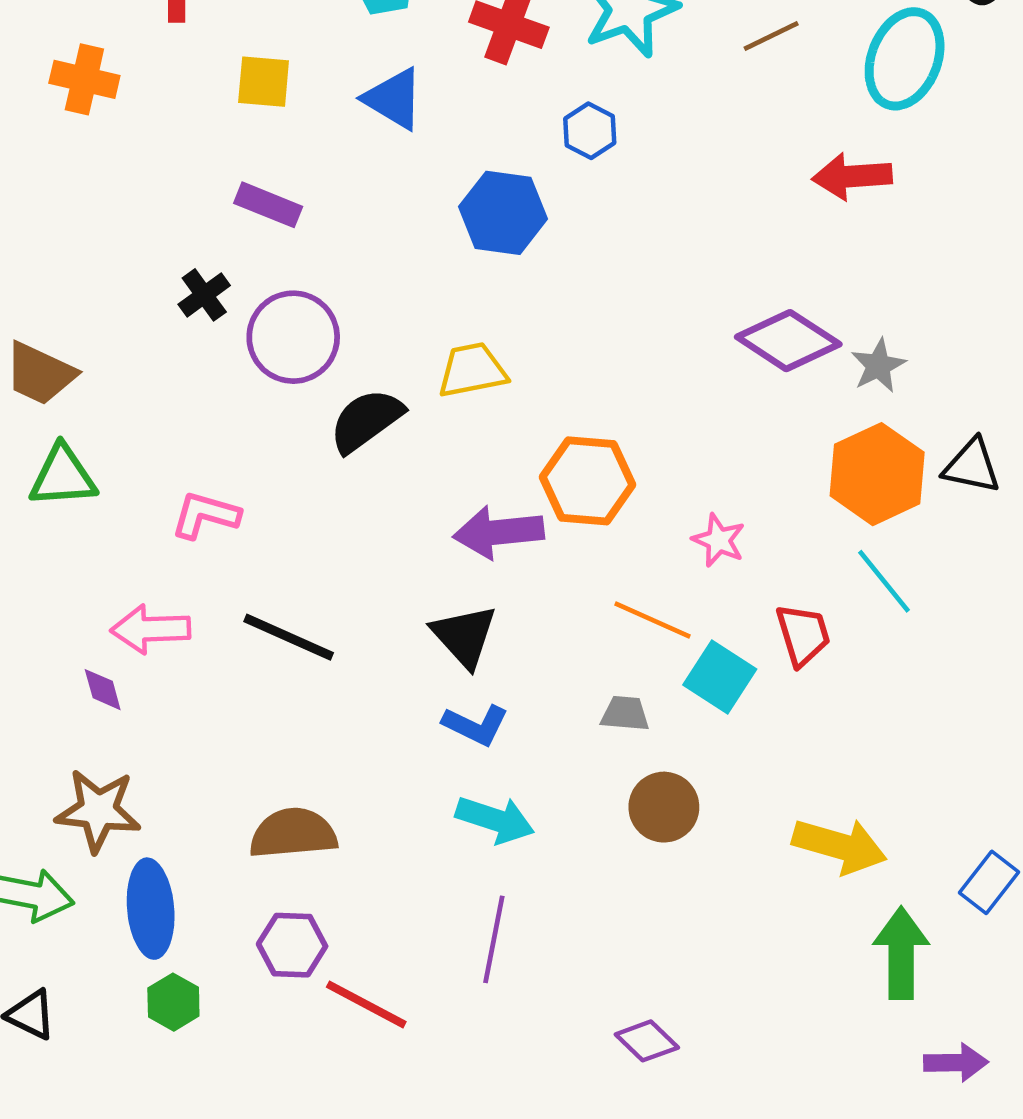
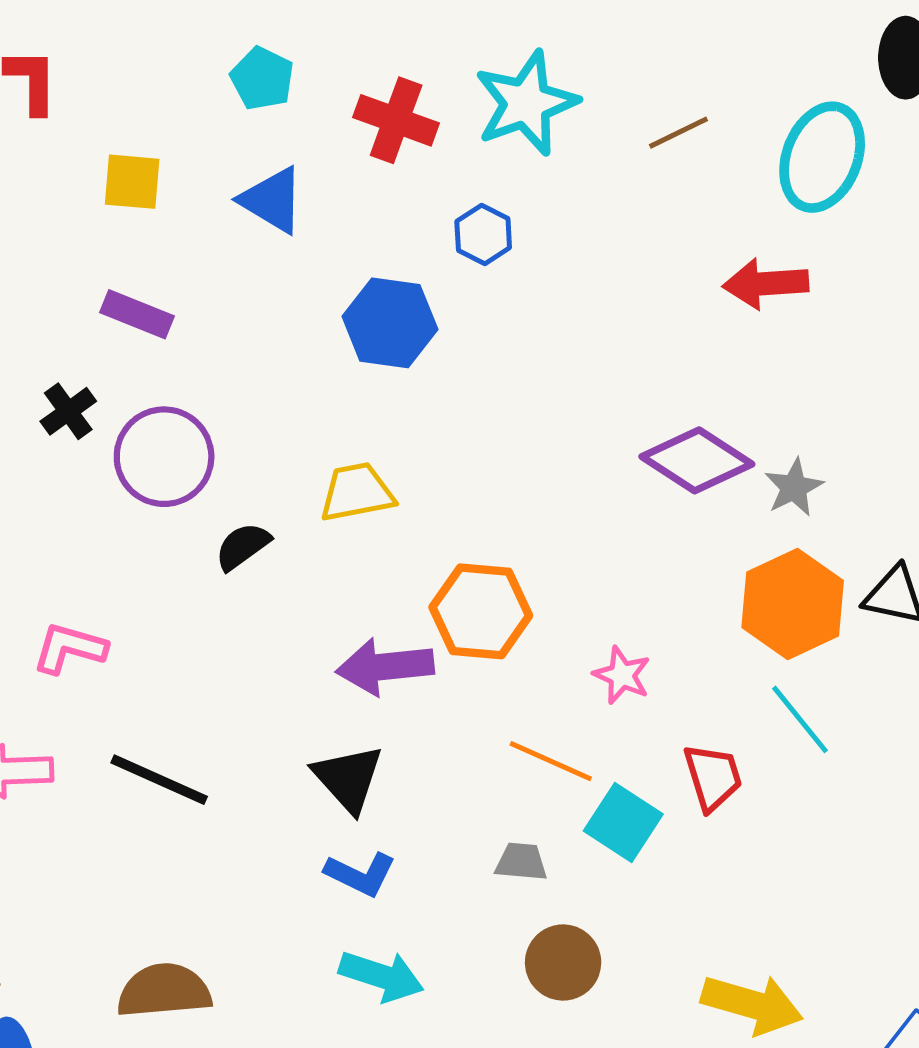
black semicircle: (366, 420) -> (243, 546), size x0.7

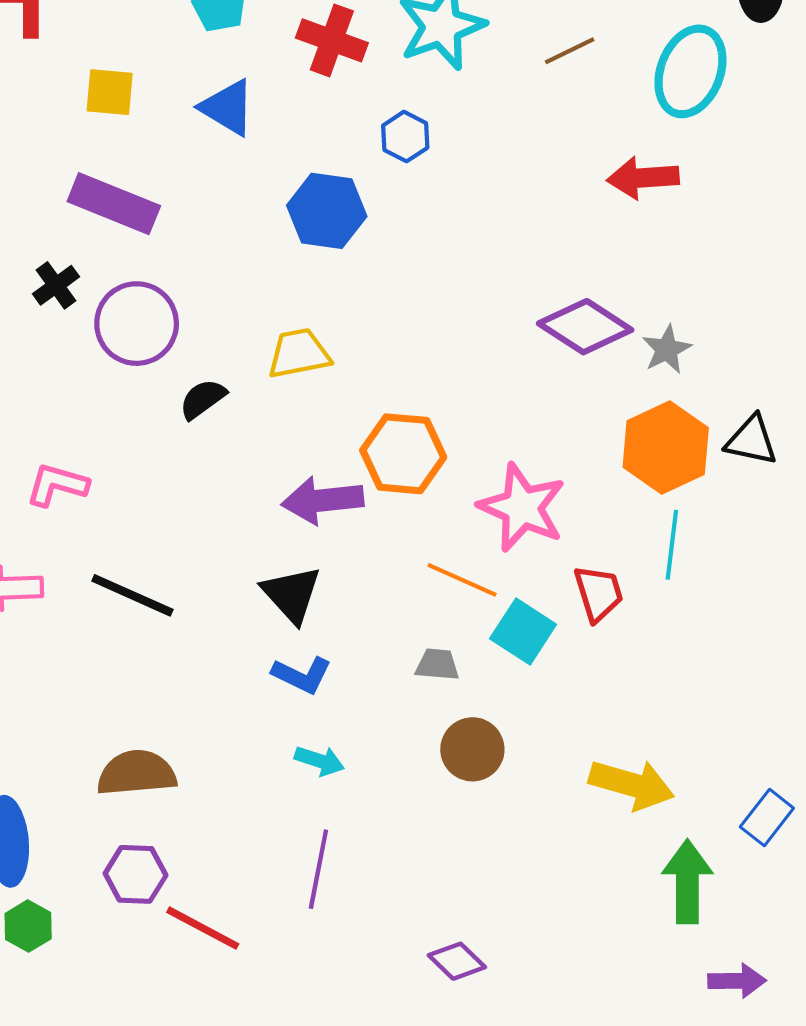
purple rectangle: (137, 314) -> (114, 204), size x1.5
pink star: (622, 675) -> (522, 508), size x1.8
cyan line: (800, 719) -> (672, 545), turned 46
cyan arrow: (381, 976) -> (319, 761), size x0.7

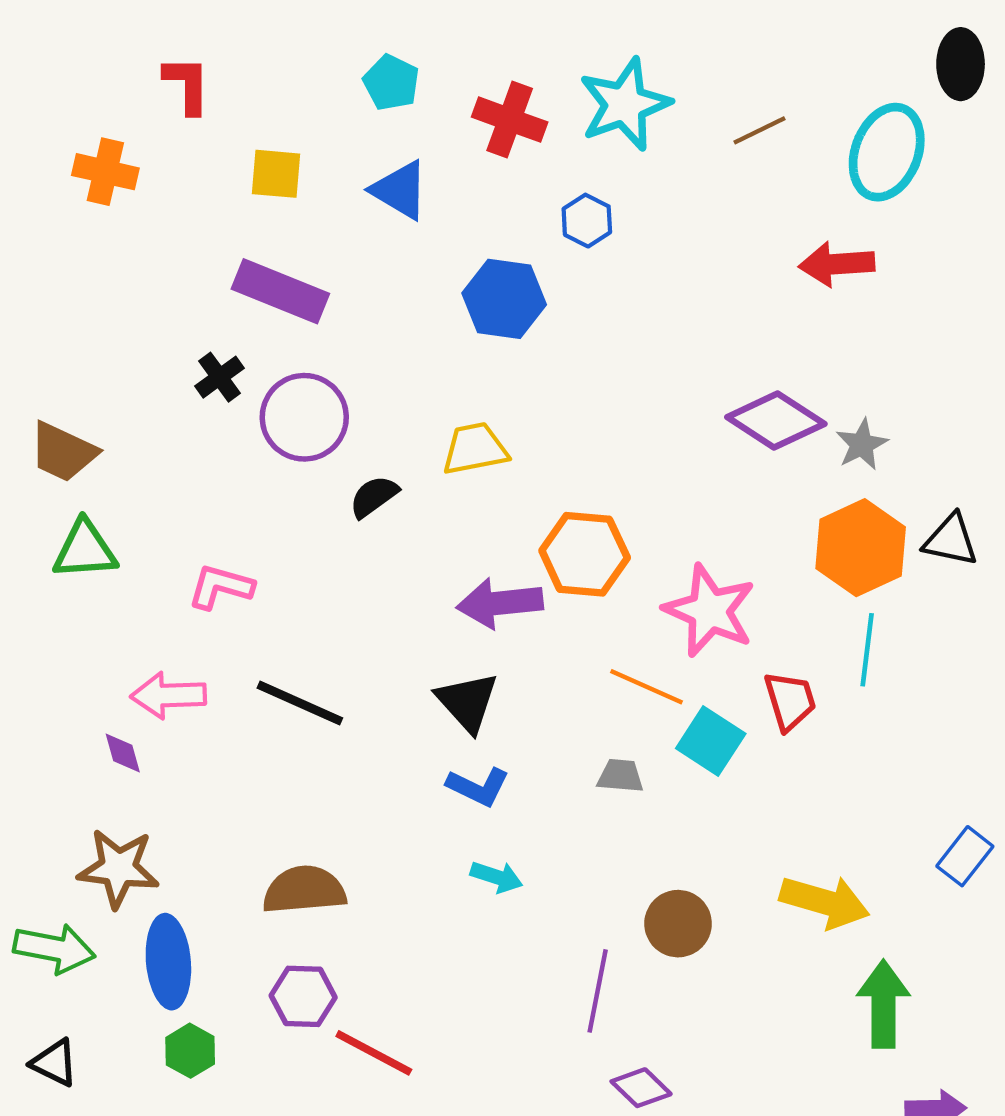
brown circle: (472, 749) -> (678, 924), moved
blue rectangle: (767, 818) -> (965, 856), moved
purple line: (318, 869) -> (598, 991), moved

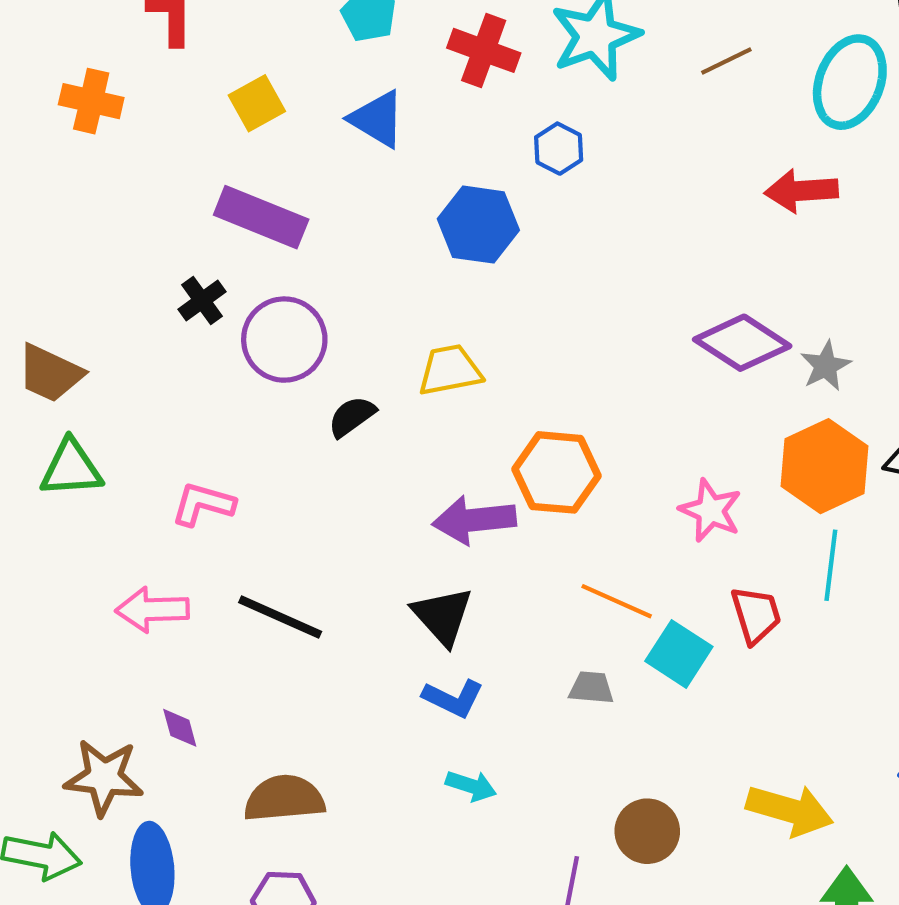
yellow square: (276, 174) -> (257, 103), turned -34
pink star: (710, 611) -> (711, 510), moved, size x0.7
purple diamond: (123, 753) -> (180, 728), moved

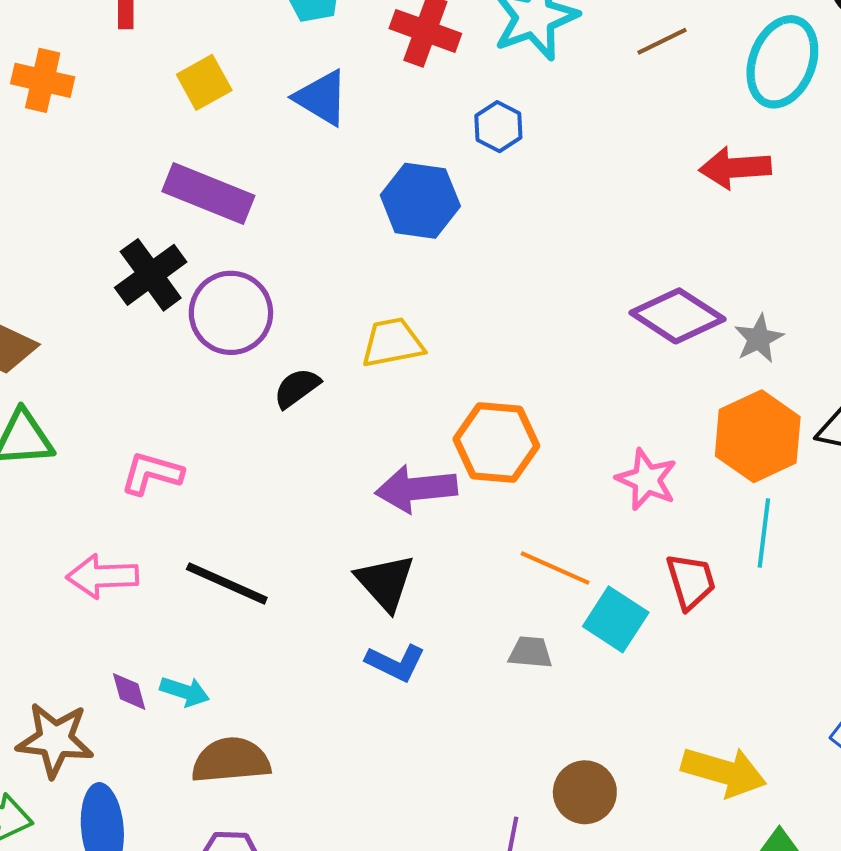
black cross: (202, 300) -> (151, 275), size x1.5
cyan arrow: (471, 786) -> (185, 691), moved

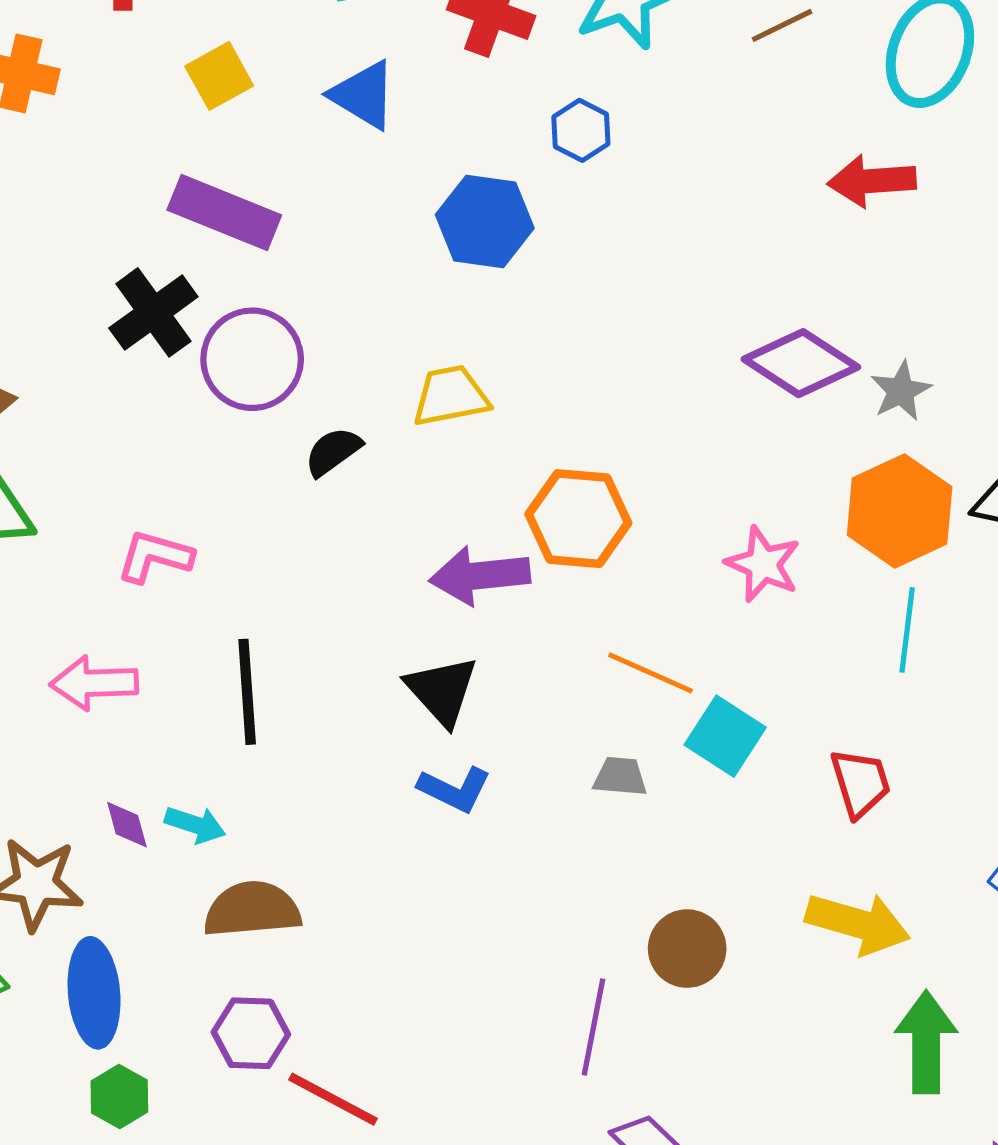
red trapezoid: (691, 581) -> (860, 783), moved
black line: (227, 583) -> (247, 692), turned 62

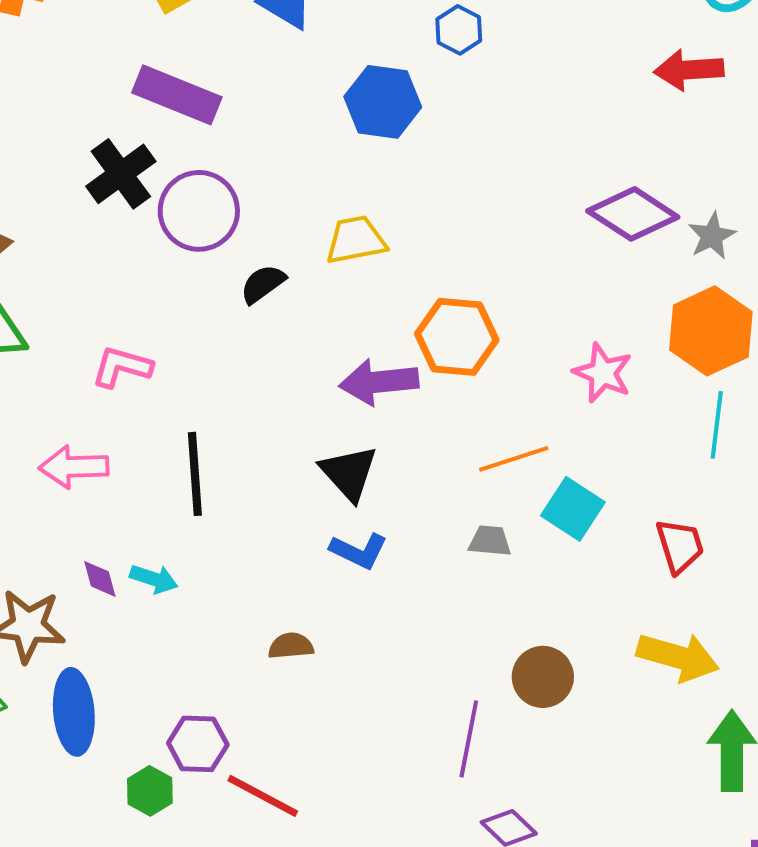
orange line: (650, 673) -> (514, 459), turned -42
brown semicircle: (252, 909) -> (291, 646), moved, size x0.6
green hexagon: (119, 1097) -> (150, 791), moved

